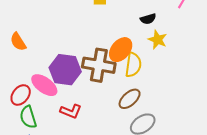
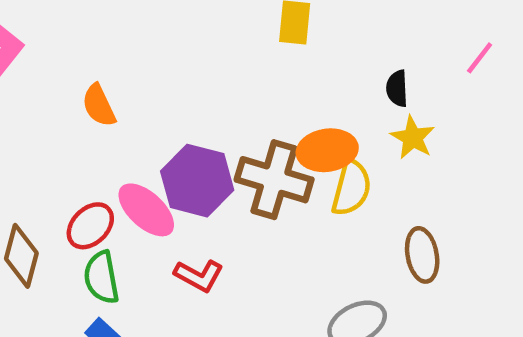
black semicircle: (148, 19) -> (397, 88), turned 98
orange ellipse: (121, 50) -> (327, 150), turned 35
brown ellipse: (130, 99) -> (422, 255), moved, turned -65

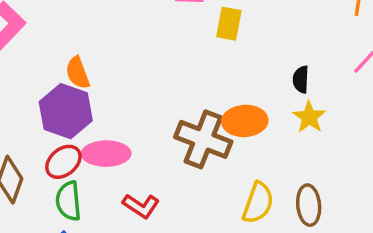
purple hexagon: (197, 181) -> (66, 111), moved
yellow semicircle: (351, 188) -> (258, 203), moved
pink ellipse: (146, 210) -> (106, 154), turned -48

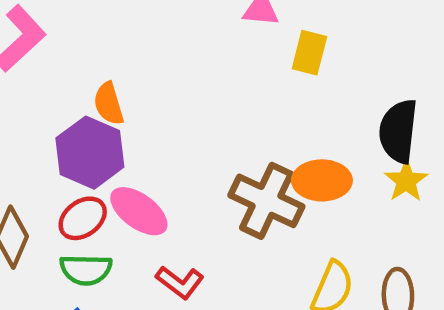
black semicircle: (301, 79) -> (398, 131), size x1.8
pink ellipse: (106, 154) -> (139, 211), turned 33
green semicircle: (68, 201) -> (86, 270), turned -87

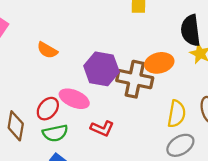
orange semicircle: (109, 104) -> (47, 50), turned -30
purple hexagon: (90, 153) -> (101, 69), moved

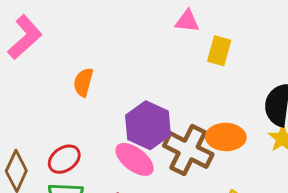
orange semicircle: (47, 50) -> (83, 82), turned 60
pink ellipse: (74, 99) -> (135, 159), moved

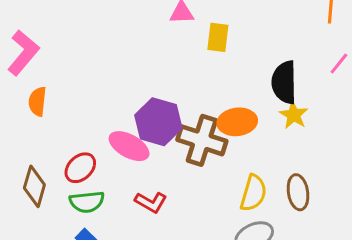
orange semicircle: (83, 82) -> (37, 102), moved
pink ellipse: (135, 159) -> (129, 146), moved

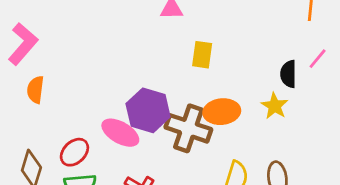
yellow rectangle: (218, 37) -> (202, 55), moved
black semicircle: (284, 82) -> (288, 74), moved, size x0.7

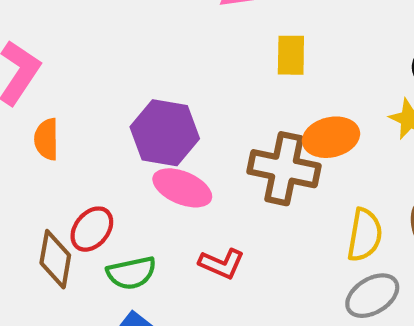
purple hexagon: (148, 110) -> (165, 133), moved
red ellipse: (74, 152) -> (92, 229), moved

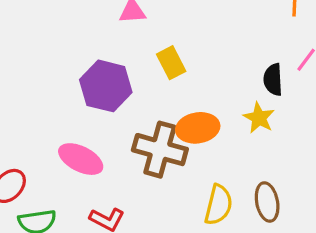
yellow rectangle: (291, 55) -> (171, 63), turned -32
purple hexagon: (165, 133) -> (106, 86), moved

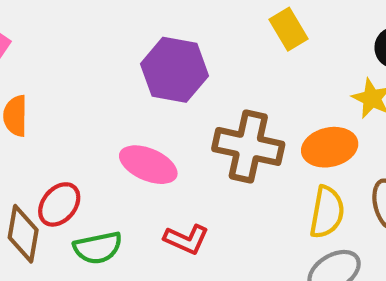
yellow rectangle: (171, 63) -> (288, 29), moved
orange ellipse: (198, 128) -> (330, 147), moved

